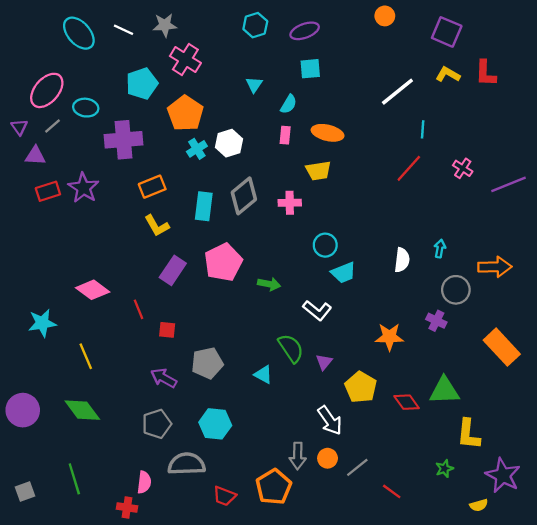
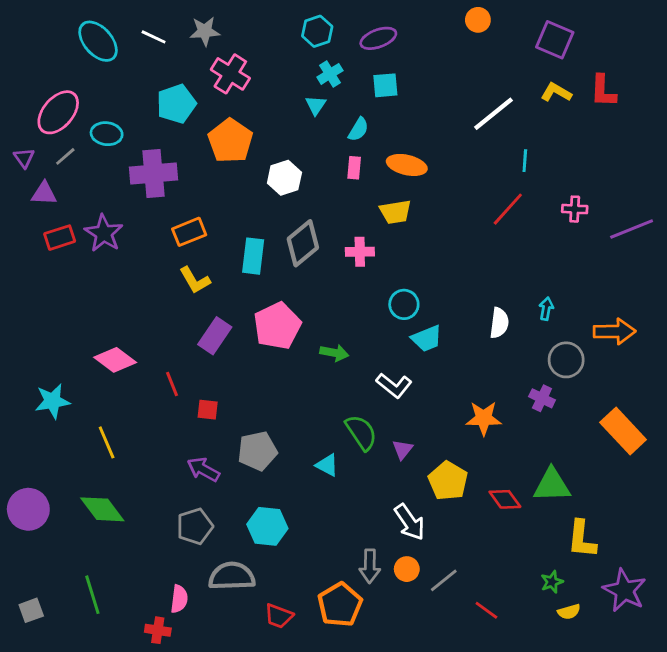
cyan cross: (197, 149) -> (330, 74), moved
pink cross: (463, 168) -> (575, 209), turned -30
yellow semicircle: (479, 505) -> (569, 612), moved

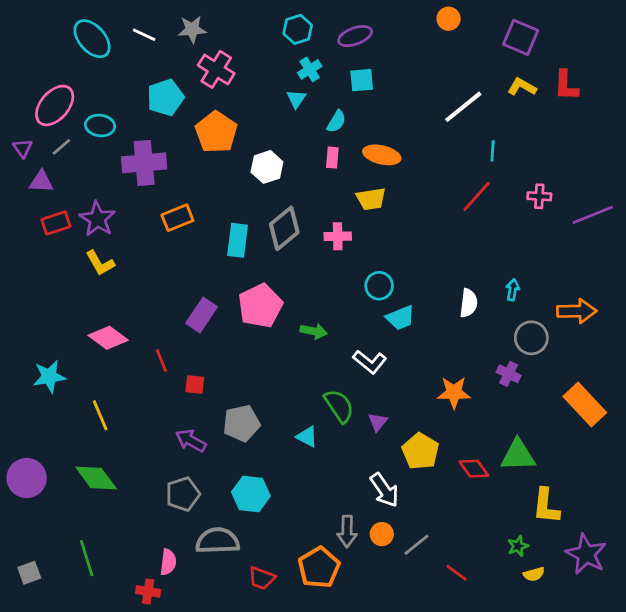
yellow L-shape: (195, 280) -> (100, 263), moved

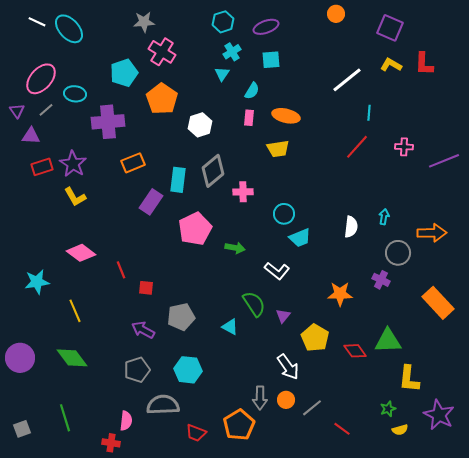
white line: (144, 35) -> (37, 22), moved
pink cross: (338, 236) -> (243, 192), moved
purple rectangle: (202, 315) -> (151, 202), moved

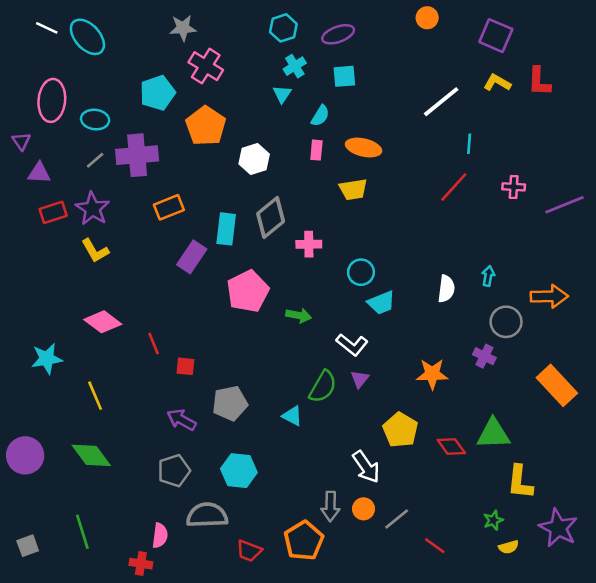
pink ellipse: (41, 79) -> (52, 100), turned -36
gray line: (46, 110) -> (95, 160), moved
green semicircle: (254, 304) -> (323, 387), turned 64
purple triangle: (283, 316) -> (360, 379), moved

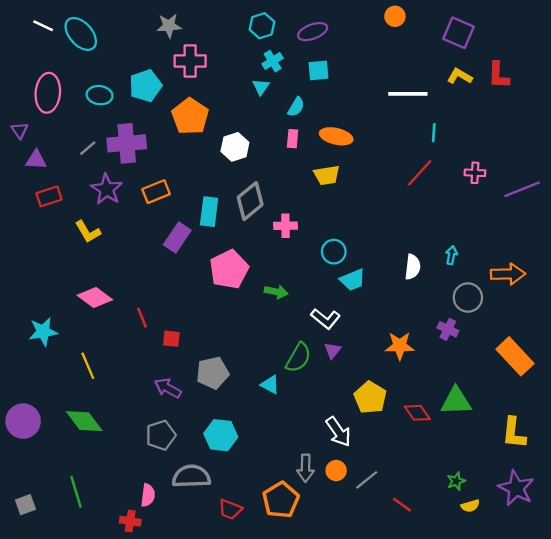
pink cross: (206, 66) -> (190, 61), turned -32
white line: (441, 102) -> (408, 94), turned 39
cyan ellipse: (95, 120) -> (100, 95), moved
purple star: (93, 209) -> (107, 189), moved
yellow L-shape: (520, 482) -> (514, 433), moved

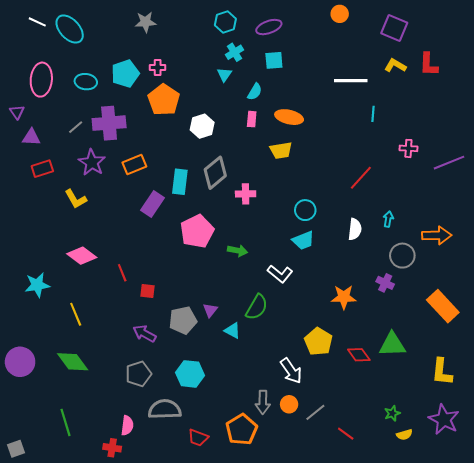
pink cross: (190, 61) -> (158, 67), moved, size x0.6
red line: (420, 173) -> (361, 178), moved
cyan circle: (334, 252) -> (305, 210), moved
purple triangle: (333, 350) -> (210, 310), moved
gray square: (25, 505) -> (16, 449), moved

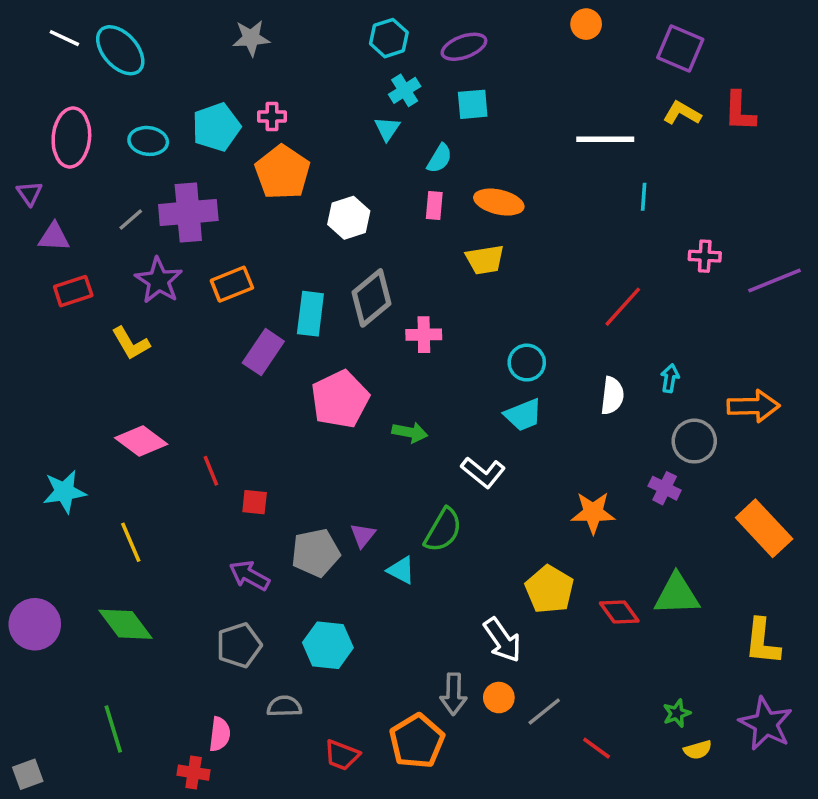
gray semicircle: (165, 409) -> (284, 706), size x0.6

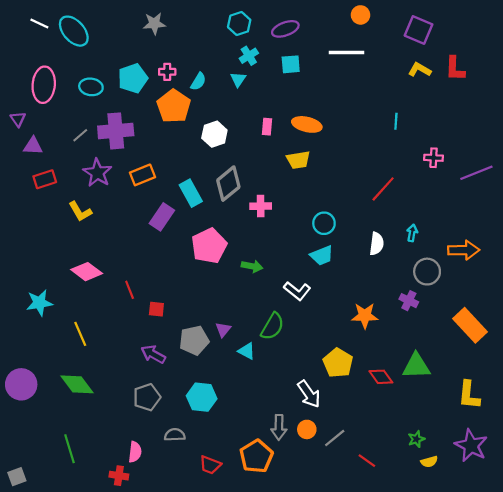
white line: (605, 139) -> (347, 53), moved
cyan semicircle: (440, 158) -> (198, 82), moved
cyan rectangle: (310, 314) -> (191, 193), turned -36

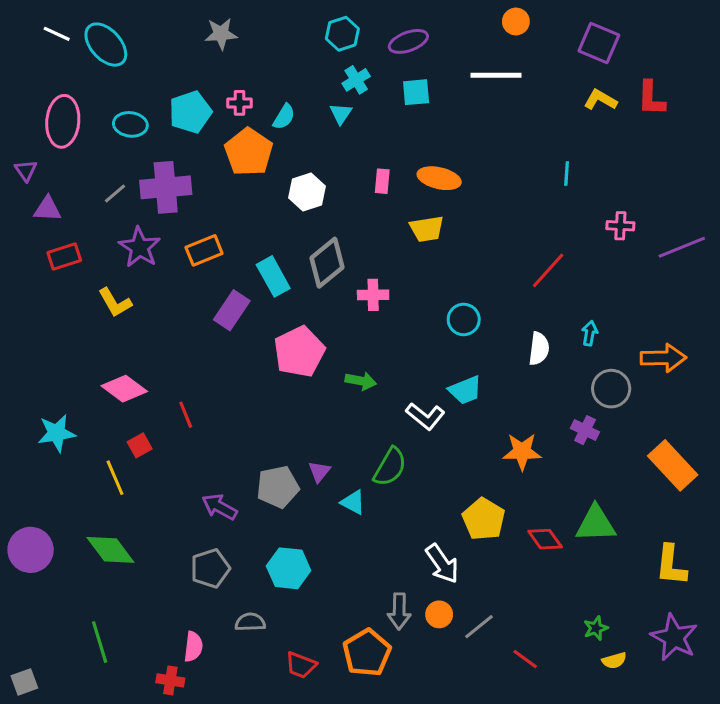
cyan trapezoid: (322, 255) -> (465, 390), moved
red square: (156, 309) -> (140, 445), moved, turned -35

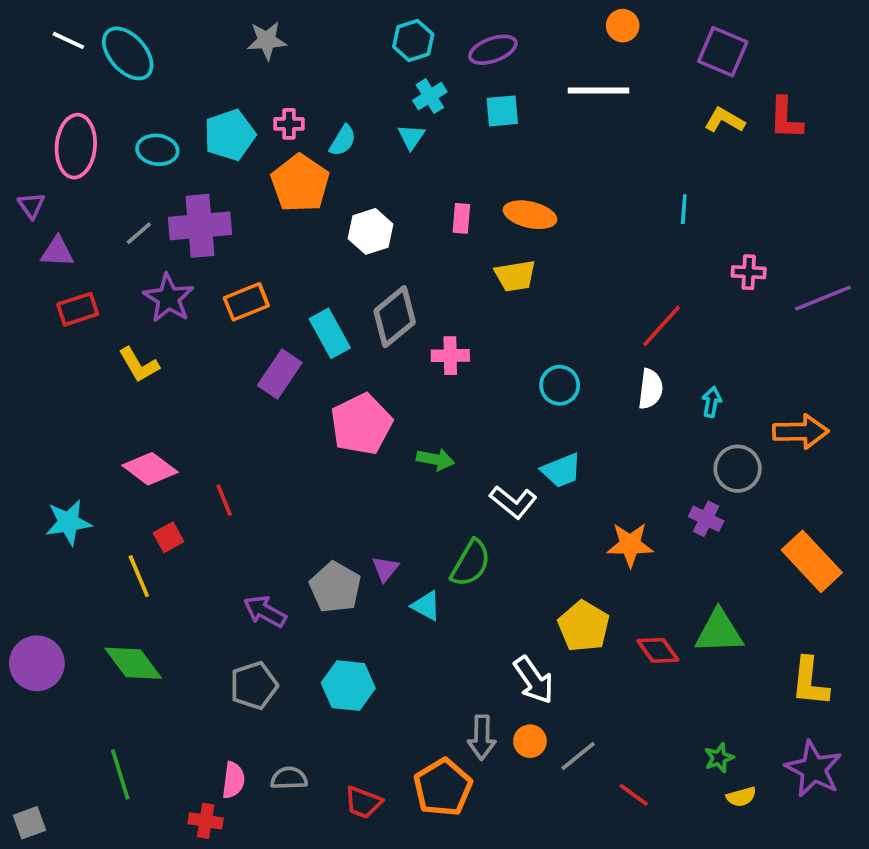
white semicircle: (539, 349) -> (650, 389), moved
gray pentagon: (278, 487) -> (335, 587), turned -30
gray semicircle: (250, 622) -> (289, 778), moved

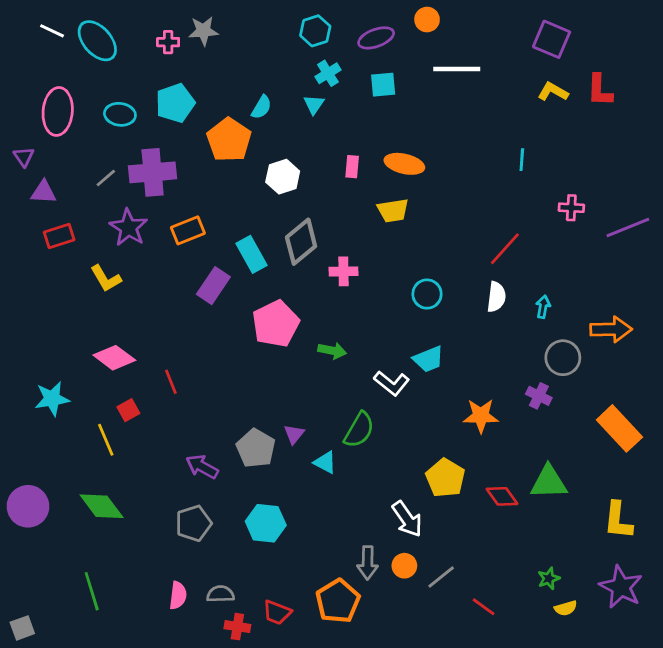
orange circle: (623, 26) -> (427, 20), moved
pink cross: (289, 124) -> (168, 42), moved
red cross: (206, 821) -> (237, 627), moved

